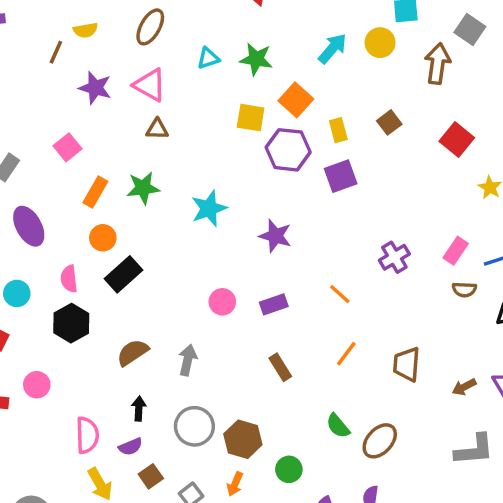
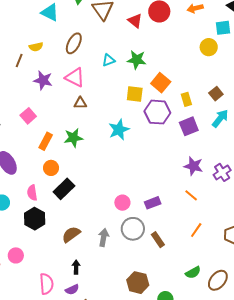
cyan arrow: (333, 48) -> (220, 118), moved
cyan star: (209, 209) -> (119, 130), moved
purple star: (275, 236) -> (193, 166), moved
gray circle: (194, 426) -> (133, 229), moved
green semicircle: (338, 426) -> (193, 272), turned -77

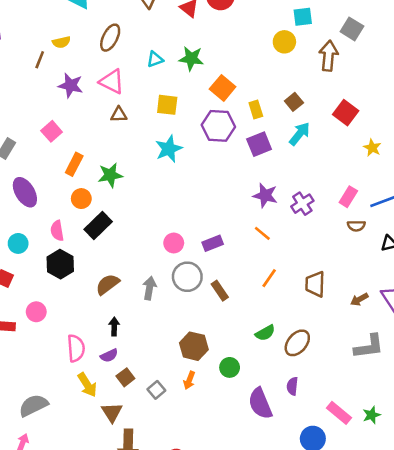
yellow square: (135, 94) -> (167, 105), moved
green star: (73, 138) -> (110, 175), moved

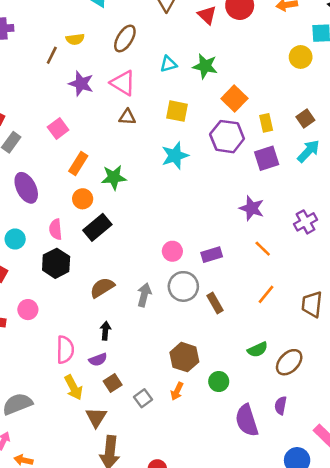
purple star: (265, 195) -> (252, 208), moved

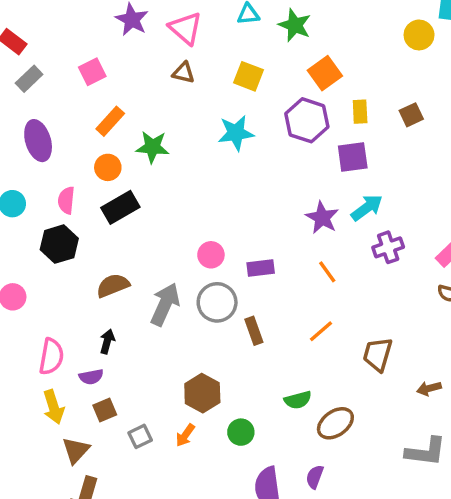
cyan arrow: (308, 151) -> (367, 208), moved
gray arrow: (144, 295) -> (165, 304), size x1.4

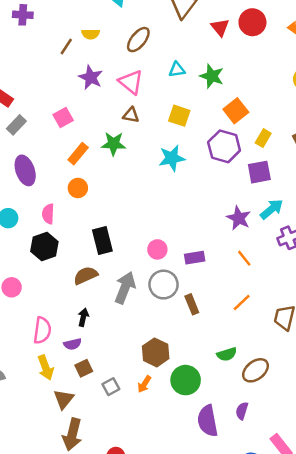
yellow rectangle: (360, 112) -> (263, 138), turned 36
green star: (153, 147) -> (114, 144), moved
black rectangle: (120, 207) -> (102, 241), moved, turned -72
green circle: (241, 432) -> (186, 380), size x1.5

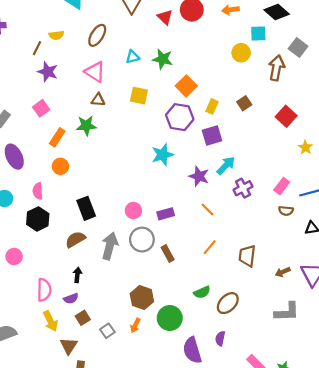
purple star: (91, 77) -> (48, 72), moved
cyan star: (172, 158) -> (163, 155), moved

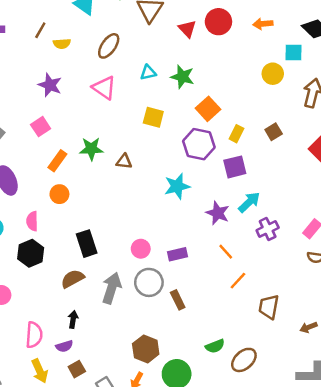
brown line: (37, 48) -> (40, 30), moved
brown triangle: (98, 100) -> (124, 161), moved
orange line: (210, 247) -> (238, 281), moved

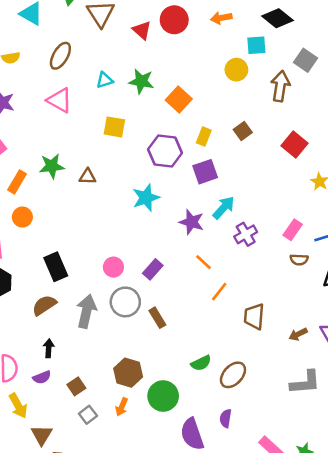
orange square: (208, 109) -> (179, 99), moved
purple rectangle: (177, 254) -> (153, 269), turned -30
brown square: (77, 369) -> (76, 386), moved

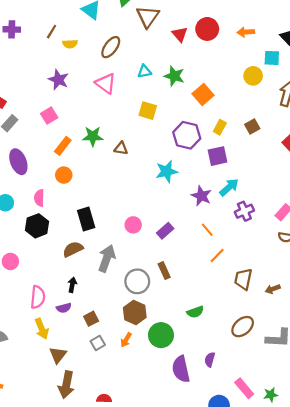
gray circle: (125, 302) -> (137, 281), moved
brown arrow: (298, 334) -> (273, 289), moved
brown ellipse: (233, 375) -> (243, 327), moved

